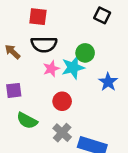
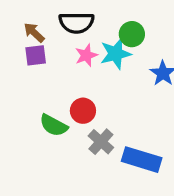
purple square: (14, 90) -> (36, 55), moved
red circle: (62, 101) -> (83, 111), moved

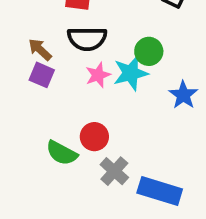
purple square: (36, 55) -> (42, 75), turned 30

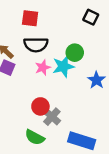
green semicircle: (62, 153) -> (35, 137), moved
gray cross: (114, 171) -> (52, 117), moved

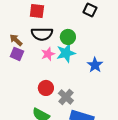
green circle: (75, 53) -> (68, 37), moved
gray cross: (52, 117) -> (66, 97), moved

